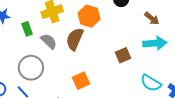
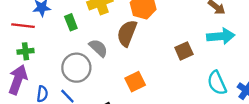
gray semicircle: (49, 41) -> (98, 48), moved
cyan semicircle: (151, 83) -> (217, 83), turned 35

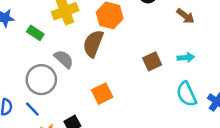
green rectangle: (71, 22) -> (35, 33), turned -35
cyan arrow: (221, 36) -> (186, 58), moved, size x0.6

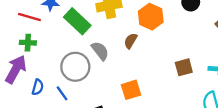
green rectangle: (35, 33) -> (77, 21), size x1.6
brown semicircle: (93, 44) -> (131, 41), size x0.6

